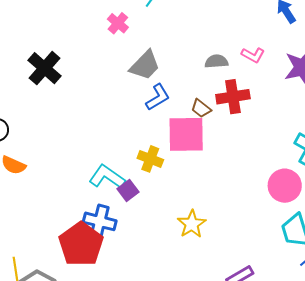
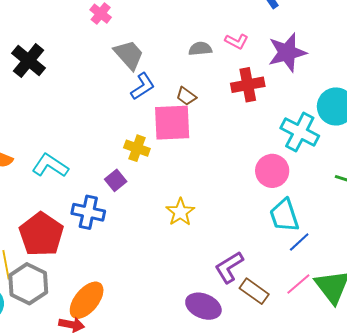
gray trapezoid: (145, 65) -> (129, 55), turned -84
red cross: (233, 97) -> (248, 85), moved
cyan L-shape: (107, 177) -> (50, 166), moved
red pentagon: (81, 244) -> (41, 234), moved

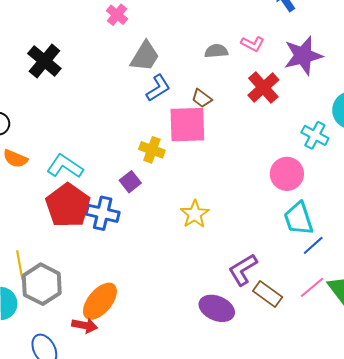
gray trapezoid: (129, 55) -> (145, 56), turned 72
red cross: (248, 85) -> (263, 88), turned -32
cyan cross: (300, 132) -> (315, 135), size x0.7
red pentagon: (41, 234) -> (68, 205), moved

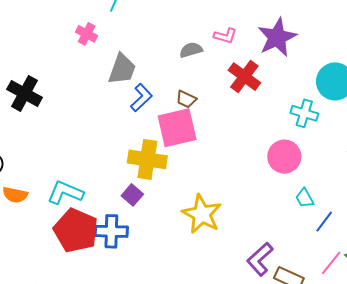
yellow cross: (152, 150) -> (147, 159), size x1.5
yellow star: (195, 214) -> (202, 214), size x1.4
cyan trapezoid: (299, 219) -> (305, 198), size x0.6

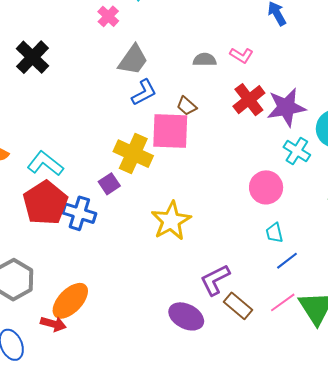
purple star: (277, 37) -> (286, 107), moved

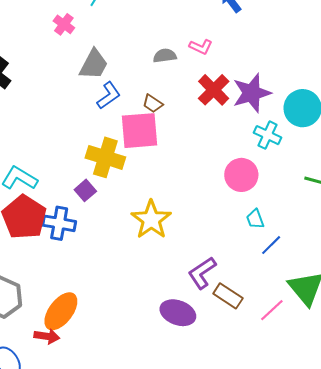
pink line: (283, 302) -> (272, 310), moved

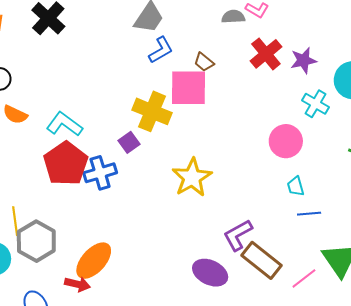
gray semicircle: (165, 56) -> (233, 17), moved
purple star: (252, 93) -> (303, 60), size x0.7
blue cross: (59, 223) -> (100, 173), turned -32
blue line: (271, 245) -> (309, 214), turned 35
brown rectangle: (228, 296) -> (261, 260), size x1.4

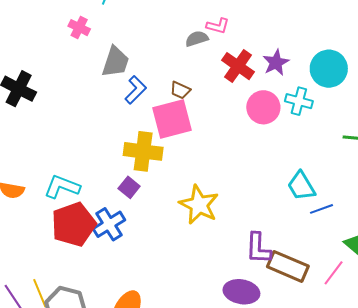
pink circle: (286, 141) -> (263, 107), moved
red pentagon: (66, 164) -> (74, 224), turned 30
cyan trapezoid: (296, 186) -> (301, 186), size x1.5
purple L-shape: (238, 235) -> (258, 248), turned -44

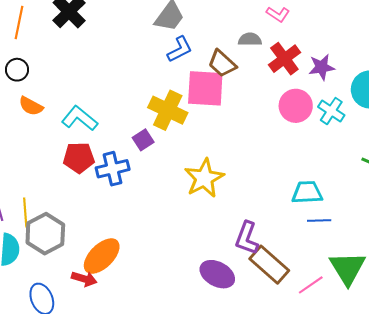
gray semicircle: (197, 39) -> (250, 39), moved
brown trapezoid: (180, 90) -> (222, 64), size x1.4
cyan trapezoid: (301, 186) -> (307, 192), turned 100
red pentagon: (74, 224) -> (79, 158), size x0.7

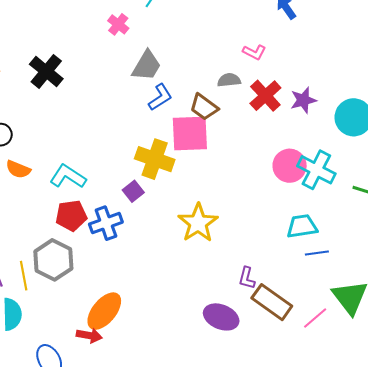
pink circle: (296, 106) -> (290, 166), moved
cyan cross: (331, 111) -> (316, 170), moved, size x1.4
gray hexagon: (45, 234) -> (53, 260), moved
purple L-shape: (247, 238) -> (247, 278), size x0.7

